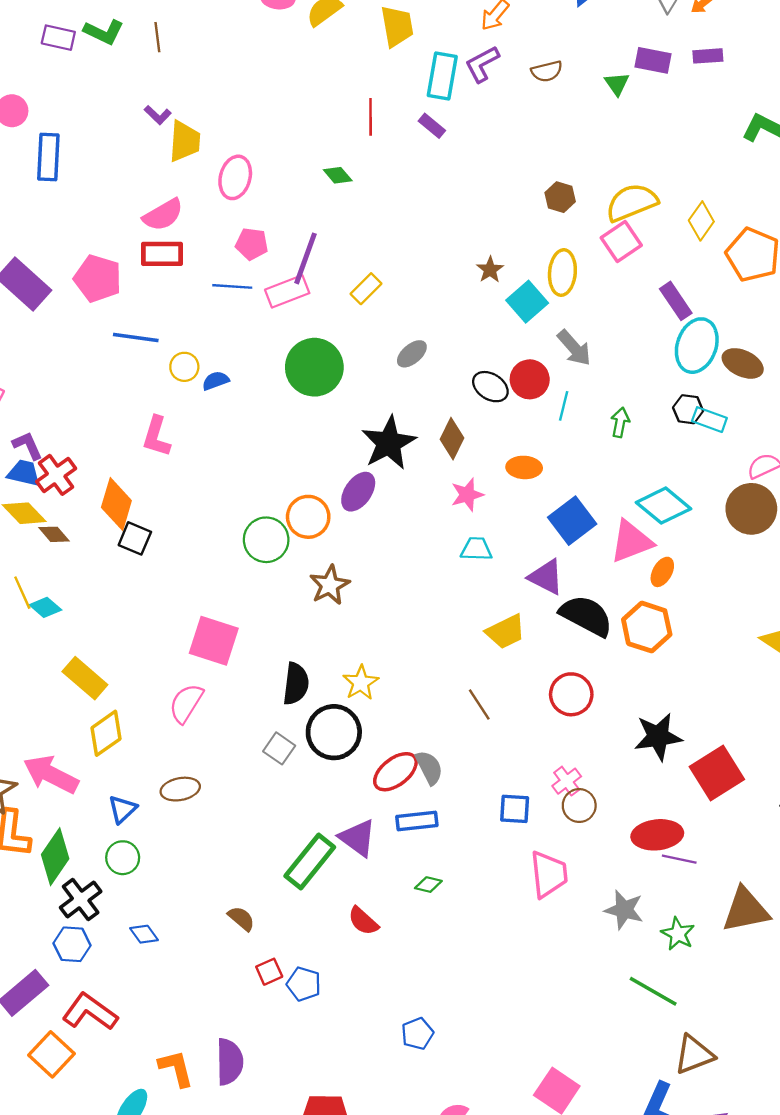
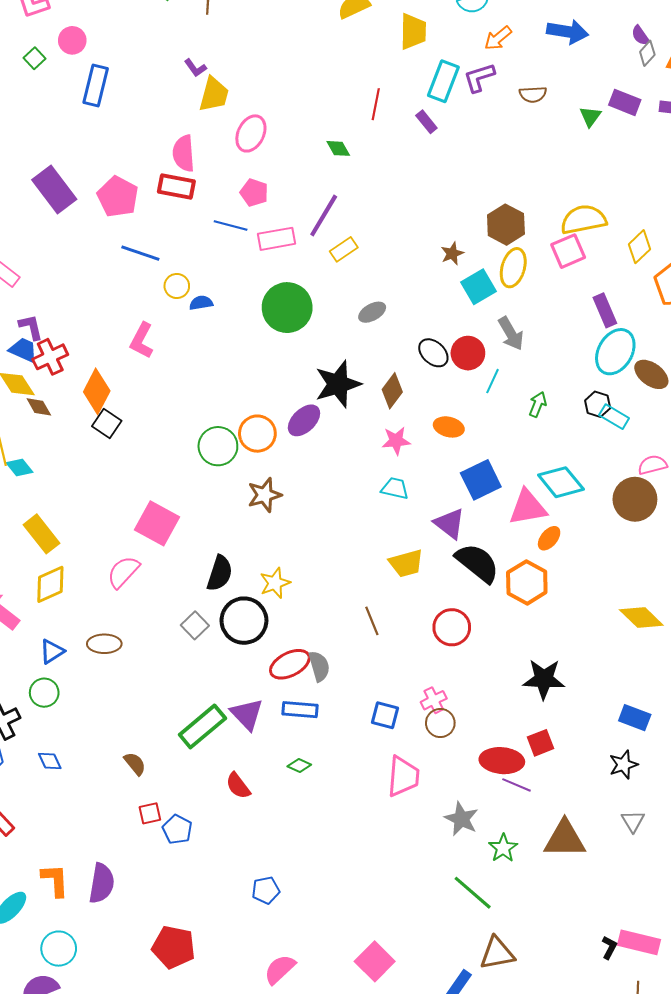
brown hexagon: (560, 197) -> (506, 225), moved, size x1.5
pink semicircle: (163, 215) -> (184, 153), turned 105
purple line: (306, 258) -> (324, 216), moved
black star: (658, 737) -> (544, 679), moved
red square: (717, 773) -> (541, 743), moved, size x0.6

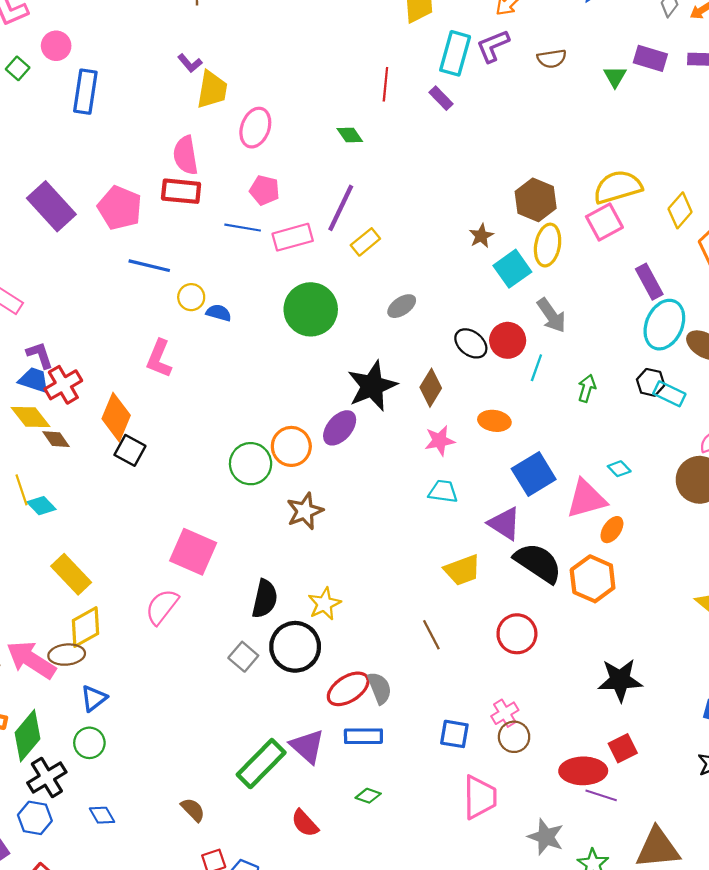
blue semicircle: (201, 303) -> (219, 313), turned 30
cyan diamond: (561, 482) -> (619, 469), size x0.5
brown ellipse: (104, 644) -> (67, 655), moved

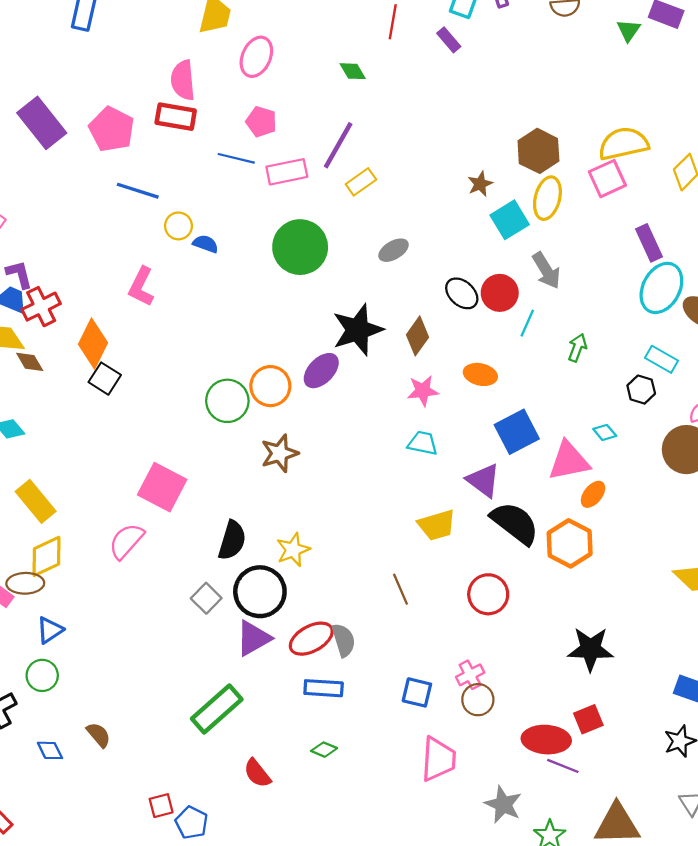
black hexagon: (651, 382) -> (641, 390), moved
purple triangle: (307, 746) -> (253, 638), moved, turned 45
brown semicircle: (193, 810) -> (99, 735), moved

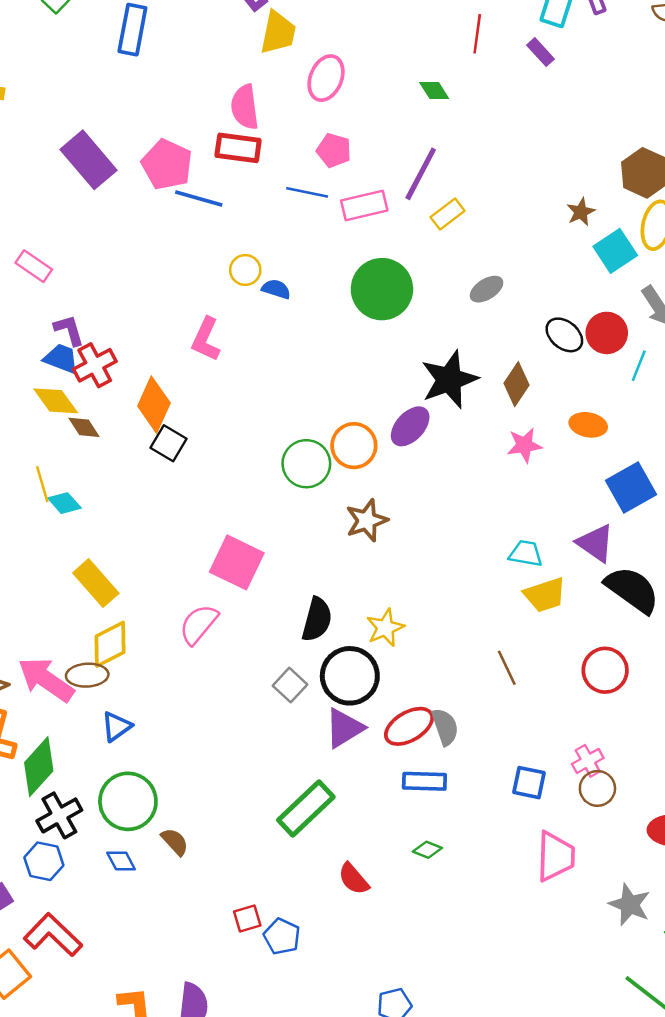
blue line: (138, 191) -> (199, 198), moved
cyan trapezoid: (423, 443) -> (526, 554), moved
green circle: (42, 675) -> (128, 801), moved, size x1.6

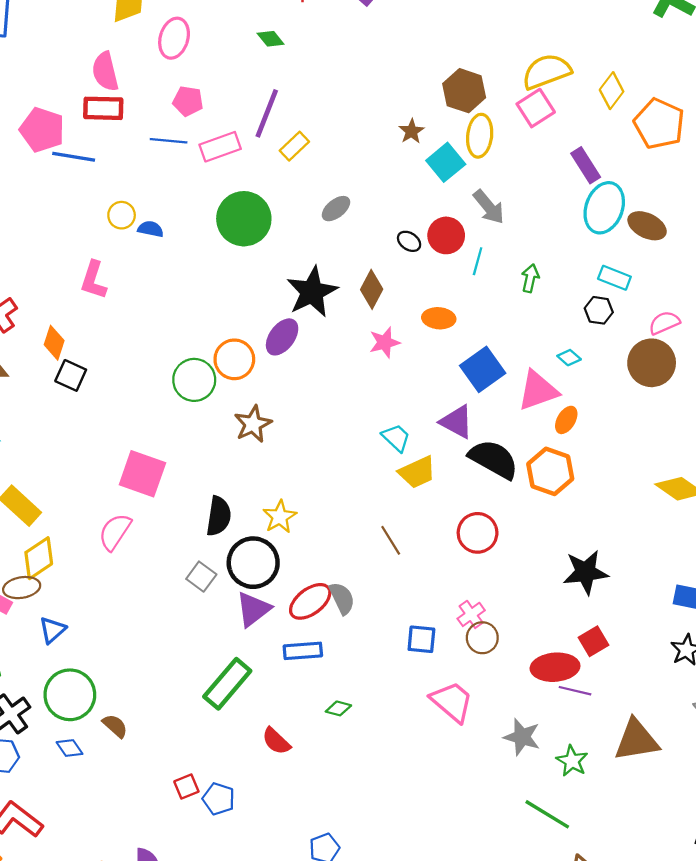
black ellipse: (564, 335) -> (409, 241), size x0.7
orange diamond: (154, 405) -> (54, 343), size x0.7
cyan trapezoid: (526, 554) -> (396, 438), turned 40
blue rectangle: (424, 781) -> (303, 651), moved
pink trapezoid: (556, 856) -> (452, 702), turned -45

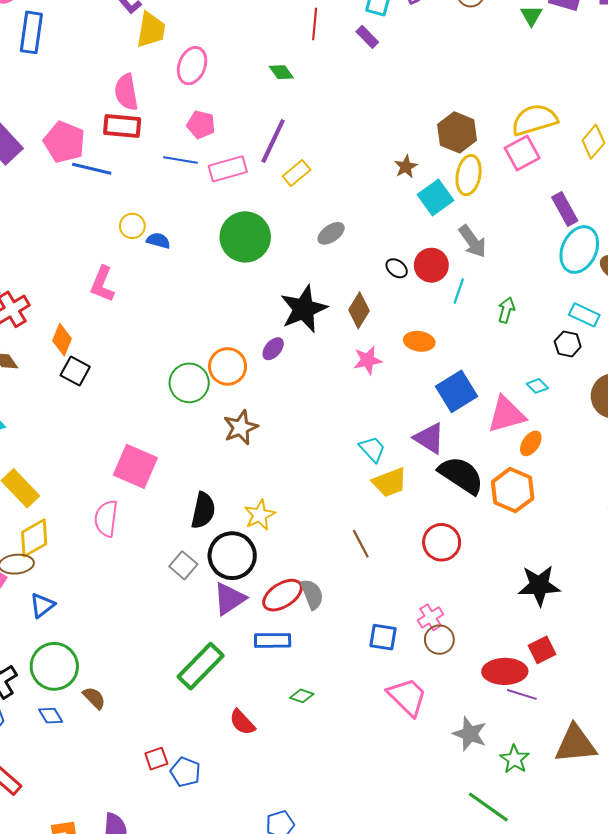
purple ellipse: (282, 337) -> (273, 349), size x0.7
pink semicircle: (115, 532) -> (106, 518), turned -30

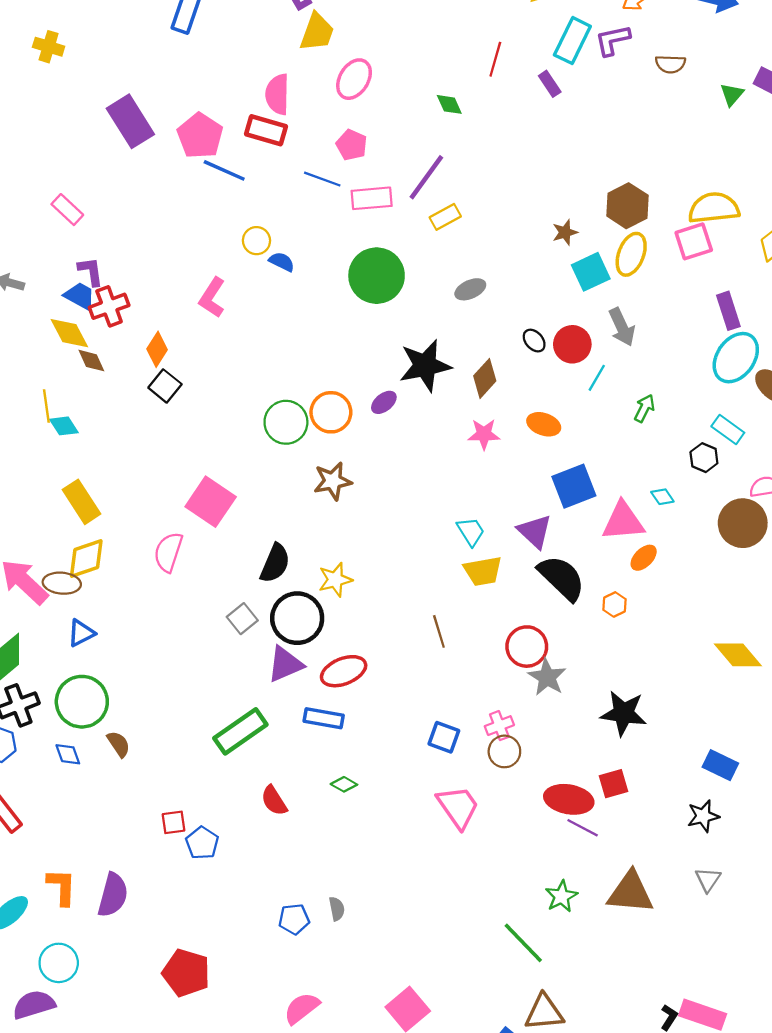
orange hexagon: (513, 490) -> (614, 604), size x0.5
gray semicircle: (312, 594) -> (337, 909), moved, size x0.7
gray star: (470, 734) -> (547, 677), moved

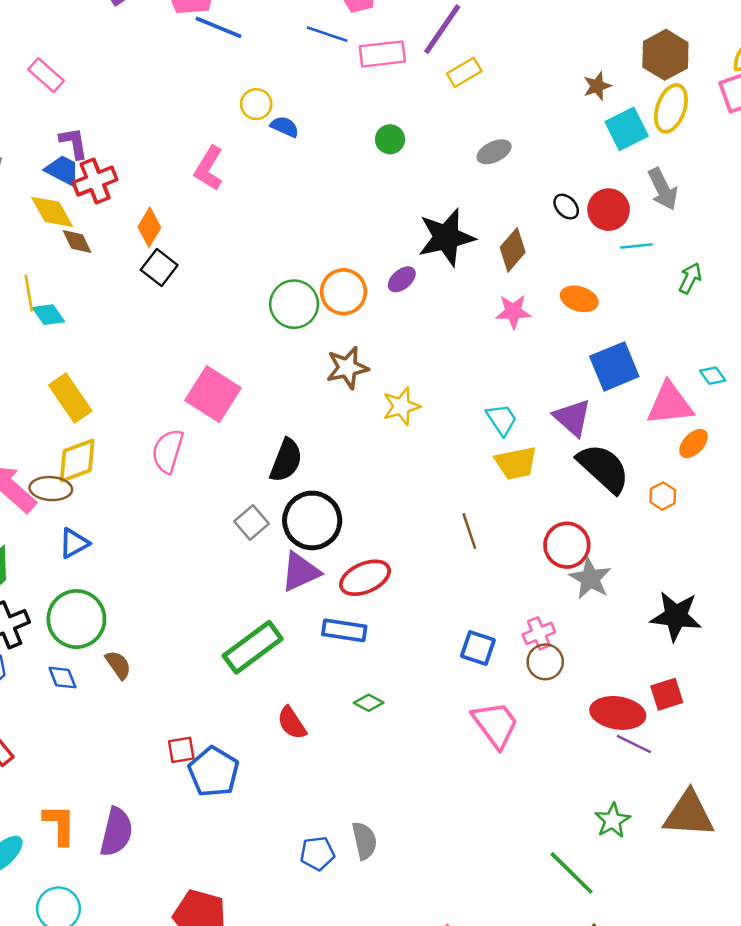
green circle: (377, 276) -> (390, 139), size x0.5
cyan line: (597, 378) -> (636, 246), turned 56
yellow star: (335, 580) -> (401, 406), moved
blue pentagon: (202, 843) -> (214, 772), size x1.4
gray semicircle: (337, 909) -> (364, 841), size x1.4

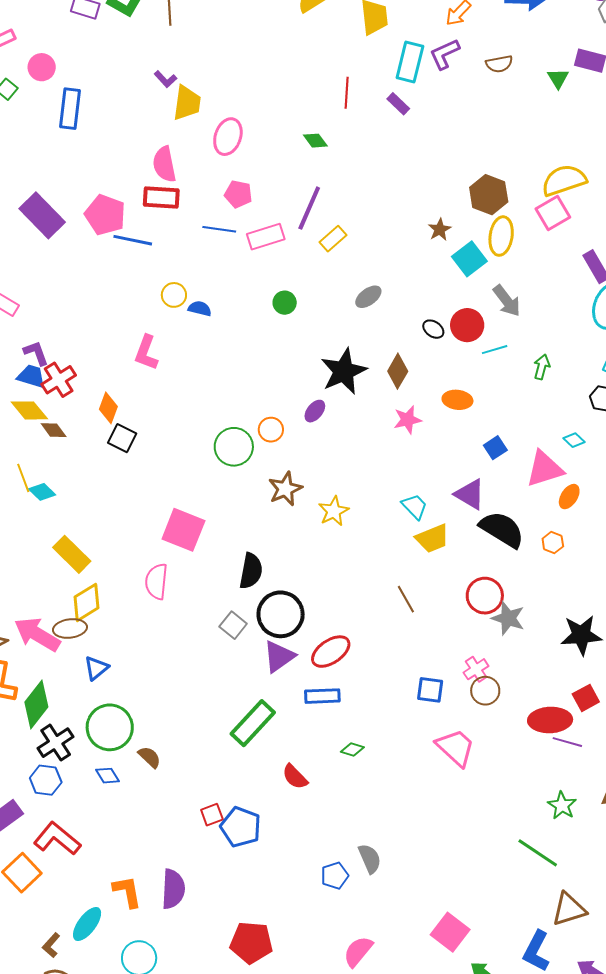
orange circle: (344, 292) -> (271, 430), size x0.7
blue square: (614, 366) -> (495, 448), size x0.6

